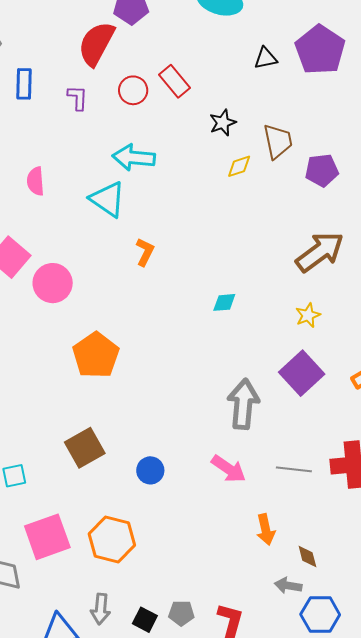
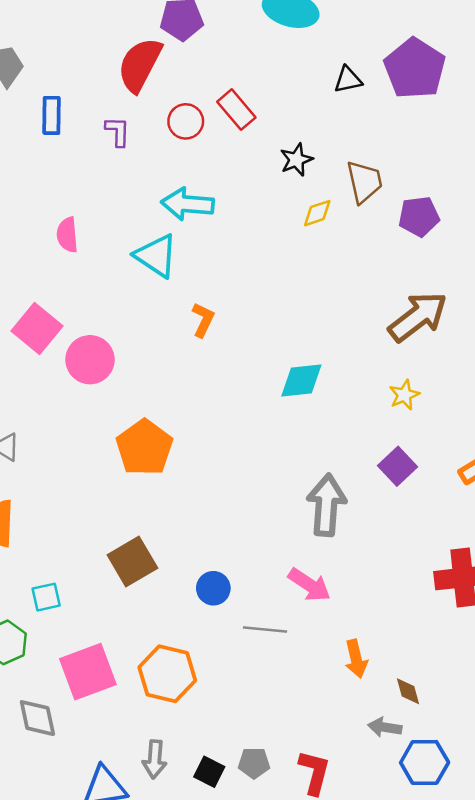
cyan diamond: (224, 302) -> (301, 380), size x1.5
purple square: (302, 373) -> (398, 466), size x0.7
gray line: (294, 469) -> (265, 629), moved

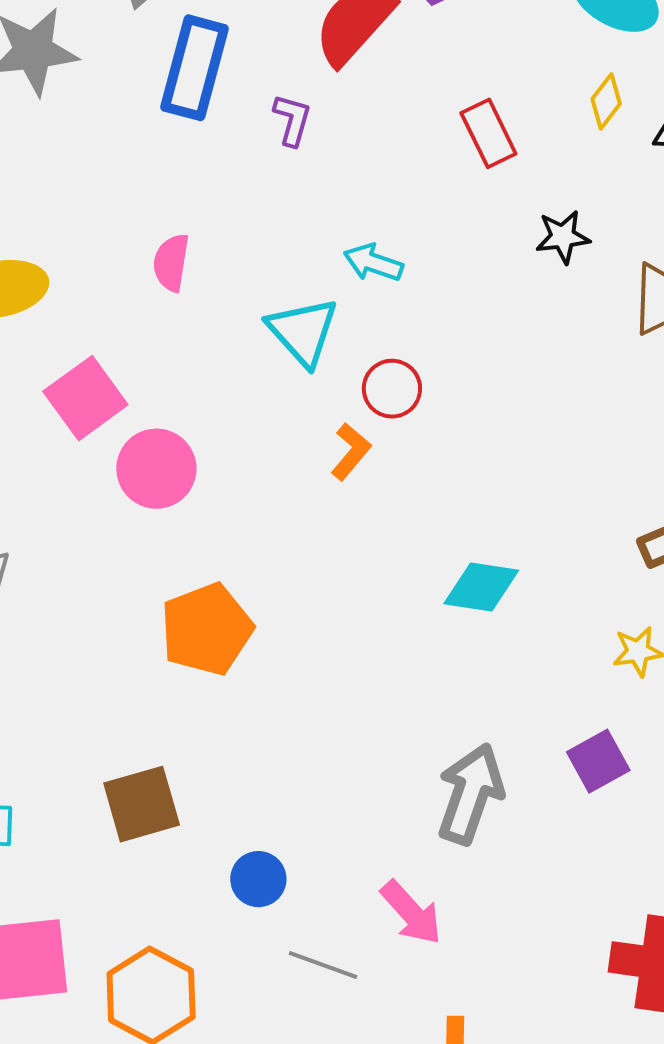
blue rectangle: (51, 115) -> (195, 68), size x1.6
red circle: (186, 121) -> (392, 389), moved
cyan arrow: (188, 204) -> (373, 263), size x0.7
yellow diamond: (317, 213) -> (606, 101), moved, turned -48

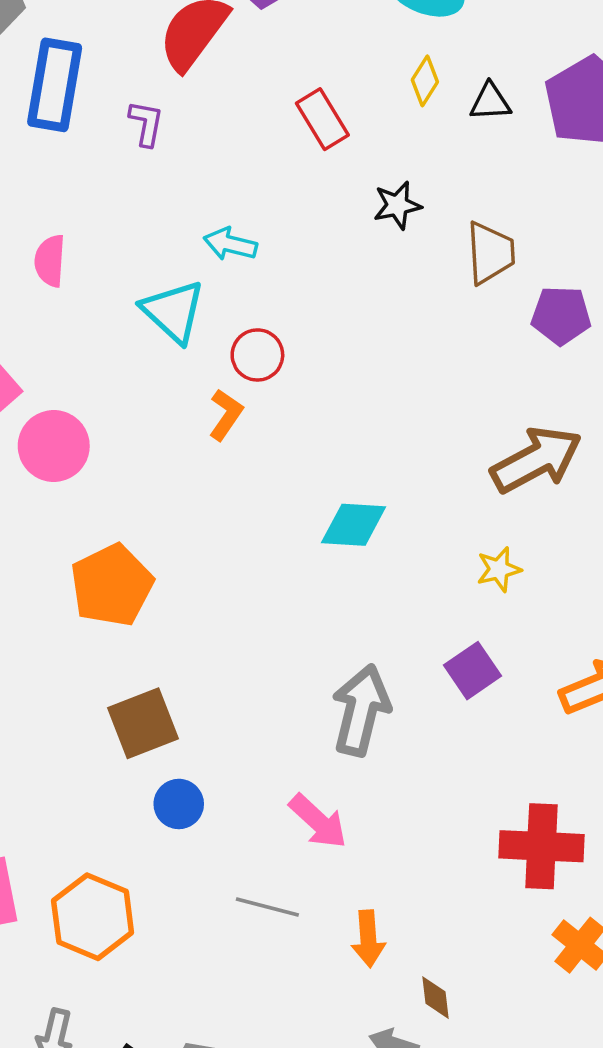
brown square: (142, 804) -> (143, 723), moved
gray line: (323, 965) -> (267, 907), moved

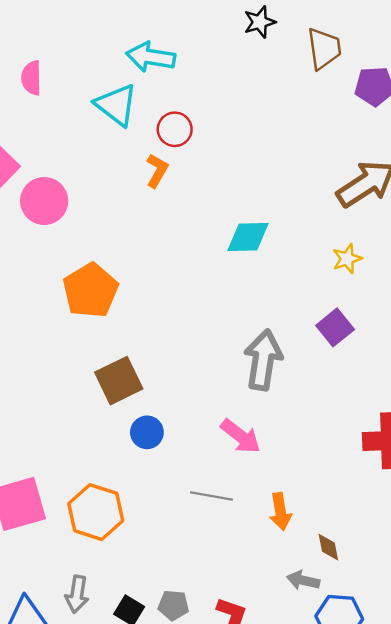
cyan arrow: (230, 244) -> (151, 57), size x1.4

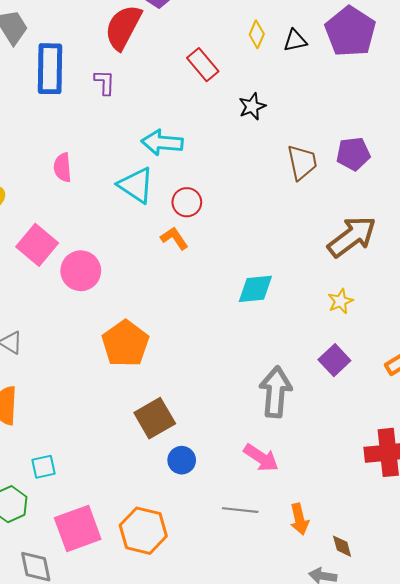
brown trapezoid: (324, 49) -> (302, 162), moved
orange L-shape: (157, 171) -> (174, 238), turned -60

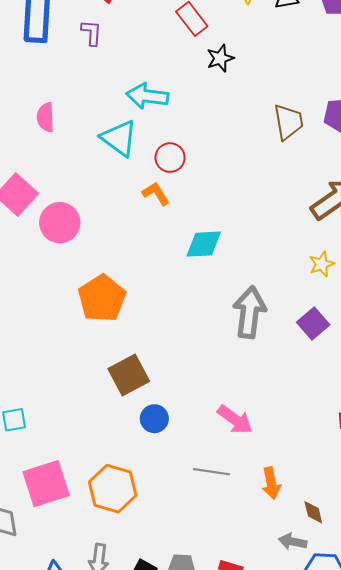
black star: (252, 106) -> (220, 58), moved
cyan diamond: (255, 289) -> (204, 244), moved
gray arrow: (276, 392) -> (249, 312), moved

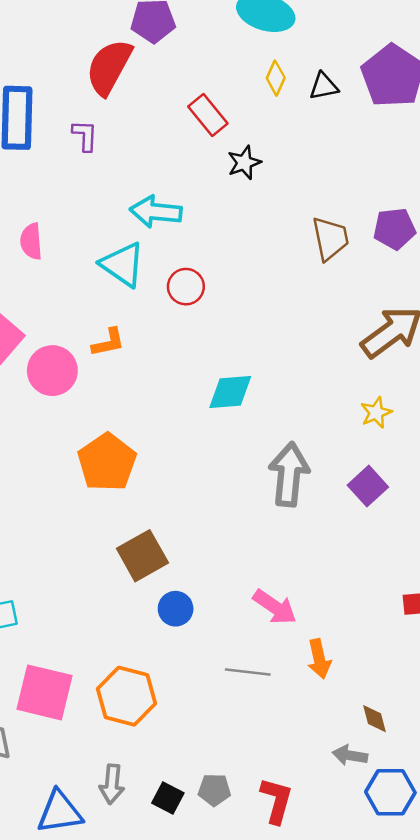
orange L-shape: (156, 194) -> (108, 342), moved, turned 112
orange arrow: (271, 483) -> (319, 659), moved
pink square: (46, 484) -> (45, 692), turned 33

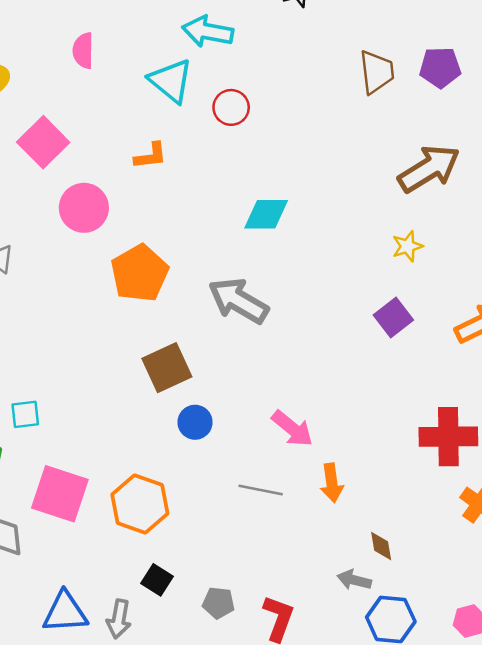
pink circle: (52, 371) -> (84, 208), moved
gray arrow: (289, 474) -> (238, 301), moved, turned -70
gray arrow: (112, 784) -> (119, 619), moved
black square: (168, 798) -> (157, 580), moved

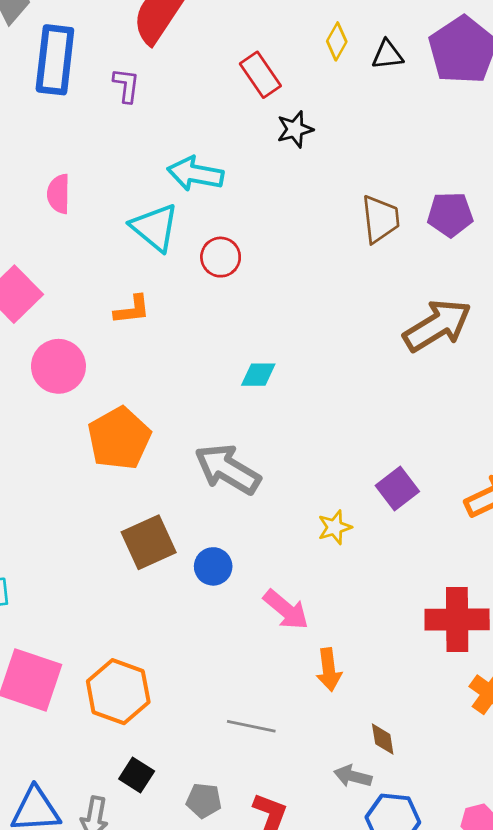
cyan diamond: (266, 214) -> (258, 375), size x0.7
yellow star: (407, 246) -> (335, 527), moved
blue circle: (195, 422) -> (213, 566), moved
gray line: (261, 490) -> (251, 726), moved

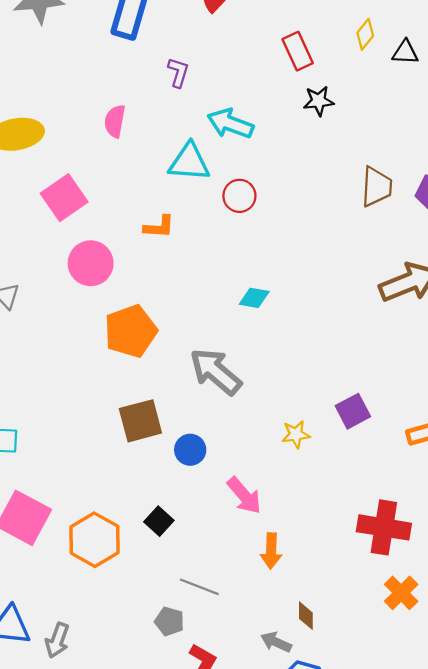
purple L-shape: (126, 85) -> (178, 72), moved
cyan triangle: (155, 227) -> (189, 162), turned -45
black square: (137, 775) -> (159, 521), moved
gray pentagon: (204, 801) -> (169, 621), moved

